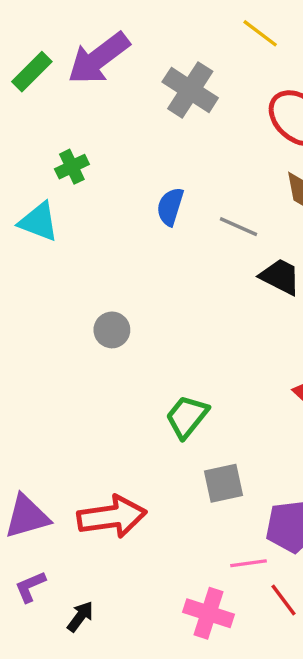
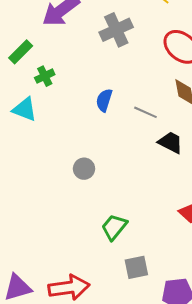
green rectangle: (32, 72) -> (21, 52), moved
gray cross: (190, 90) -> (116, 30), turned 32
gray circle: (112, 330) -> (84, 169), moved

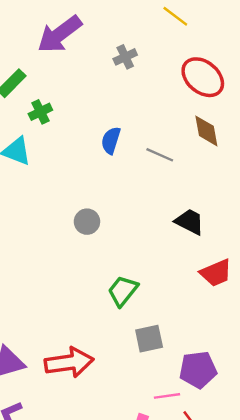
gray cross: (116, 30) -> (125, 57), size x0.6
black trapezoid: (171, 143) -> (190, 222), moved

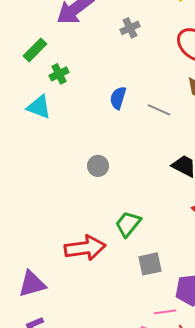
red arrow: (69, 362) -> (85, 248), moved

